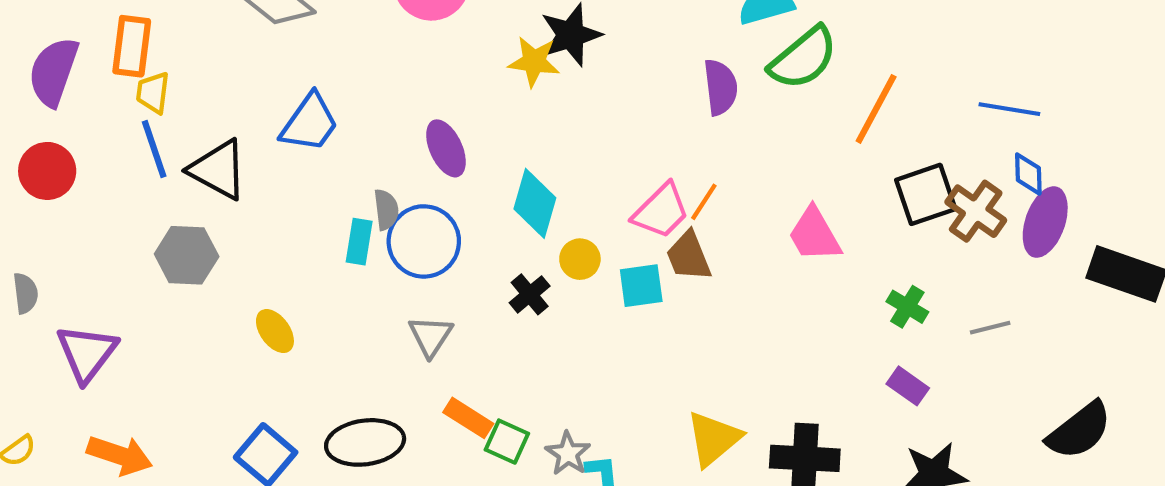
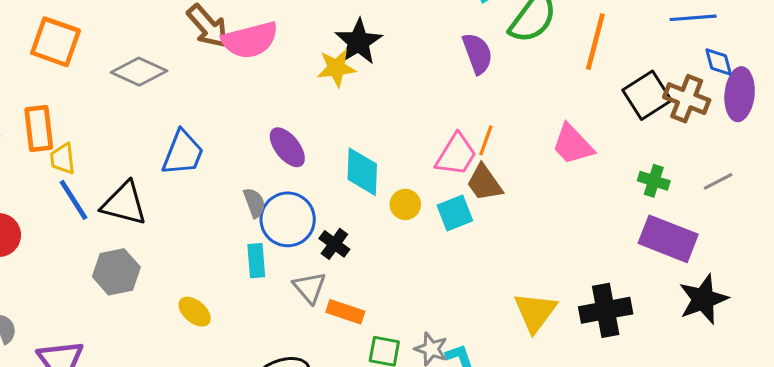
cyan rectangle: (359, 242) -> (256, 261), moved
black cross: (530, 294) -> (334, 244), moved
purple rectangle: (908, 386) -> (668, 239), size x1.8
orange rectangle: (468, 418) -> (345, 312), moved

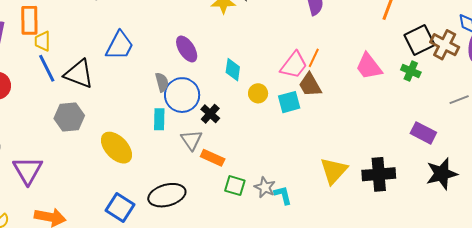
cyan diamond: (362, 172) -> (233, 70), size x0.7
green cross: (654, 181) -> (411, 71), moved
purple rectangle: (668, 239) -> (423, 133), size x0.7
yellow ellipse: (195, 312) -> (116, 148), size x1.6

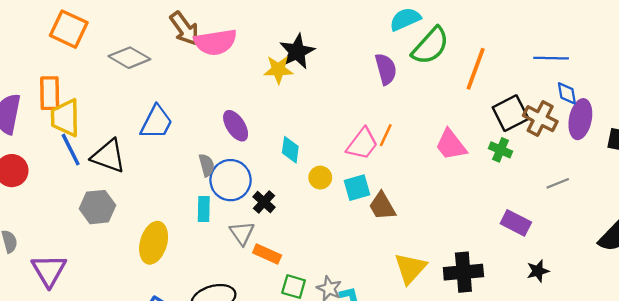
yellow trapezoid: (43, 41) -> (65, 118), size x1.6
brown trapezoid: (310, 85) -> (382, 206), moved
yellow ellipse: (116, 148) -> (154, 243), turned 60
black star: (442, 174) -> (538, 271), size x0.6

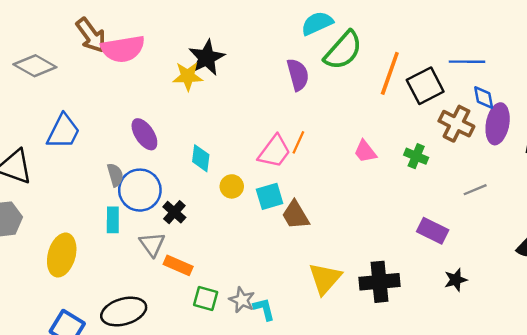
black square: (511, 113) -> (425, 86), moved
pink trapezoid: (451, 145) -> (365, 151), size x0.7

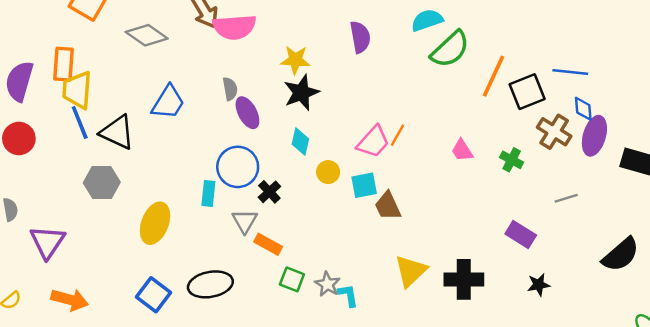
black star: (207, 58) -> (301, 93), moved
purple semicircle: (298, 75) -> (360, 37), moved
gray semicircle: (115, 175) -> (230, 89), moved

